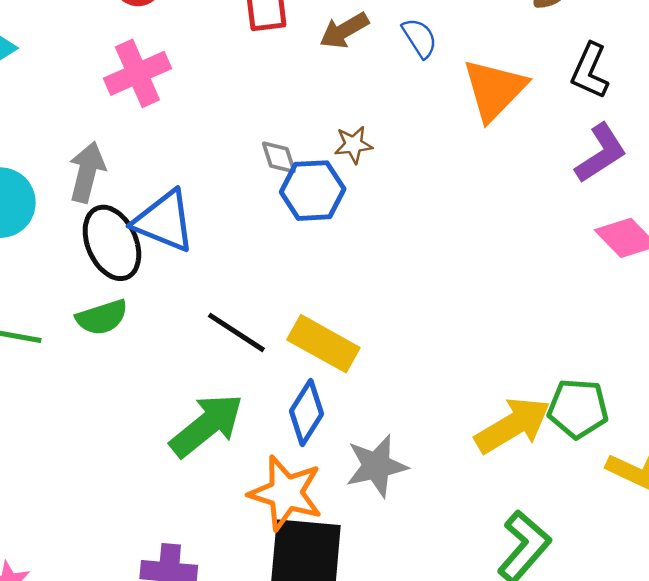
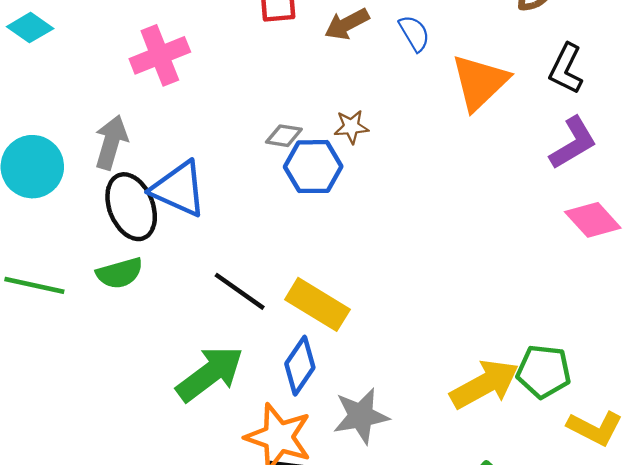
gray diamond: (279, 157) -> (284, 136), turned -66

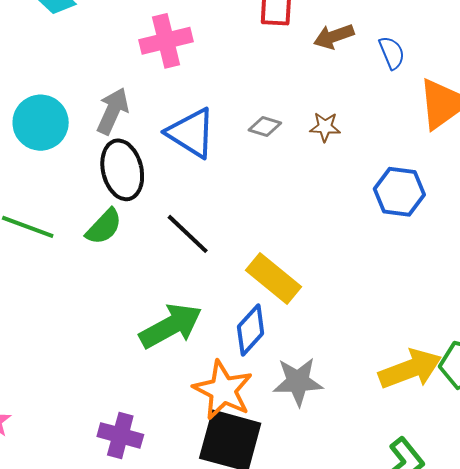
blue hexagon: (313, 167) -> (399, 192), moved
blue triangle: (179, 189) -> (191, 133), moved
green semicircle: (120, 273) -> (104, 227), turned -39
black line: (240, 291) -> (188, 234), moved

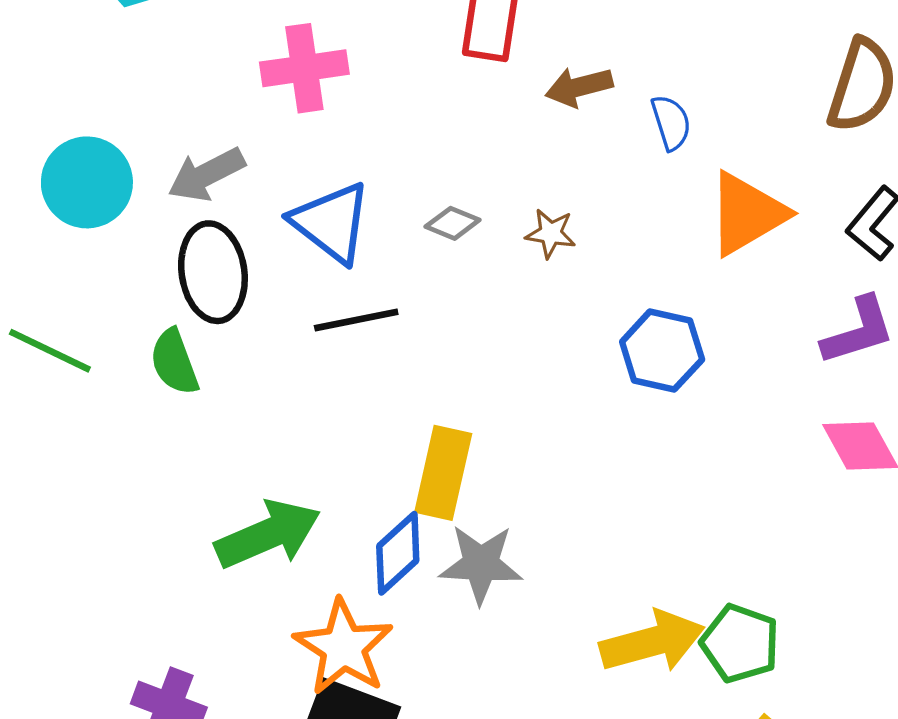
gray arrow: (113, 111) -> (206, 175), turned -147
green semicircle: (104, 227) -> (174, 362), turned 111
black line: (188, 234) -> (356, 320), moved, turned -60
yellow rectangle: (274, 279) -> (443, 473), turned 58
gray star: (298, 382) -> (481, 564), moved

